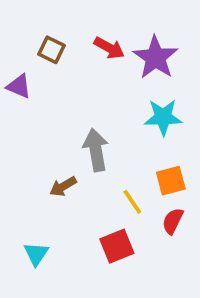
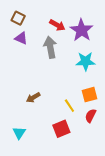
brown square: (52, 50) -> (18, 18), moved
purple triangle: (19, 86) -> (21, 38), moved
gray arrow: (96, 150) -> (50, 47), moved

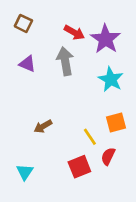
purple triangle: (21, 38) -> (27, 64), moved
cyan star: (85, 61) -> (111, 79), turned 30
red semicircle: (91, 116) -> (108, 156), moved

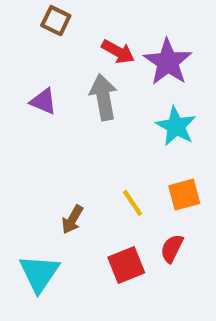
brown square: (23, 23) -> (56, 21), moved
brown arrow: (43, 126) -> (72, 219), moved, turned -30
yellow line: (90, 137) -> (132, 203), moved
cyan triangle: (25, 172) -> (39, 273), size x1.5

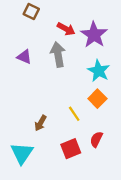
orange square: (184, 195) -> (97, 99), moved, turned -30

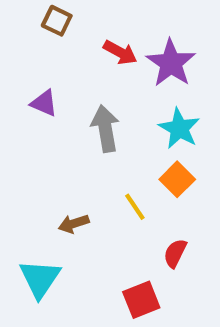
gray arrow: (58, 54) -> (105, 129), moved
brown arrow: (41, 123) -> (74, 224), turned 42
red square: (71, 149) -> (141, 300), moved

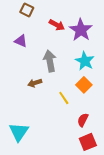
purple triangle: (44, 103) -> (21, 41), moved
brown arrow: (74, 224) -> (35, 83), moved
red square: (141, 300) -> (88, 142), moved

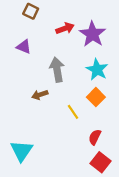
red arrow: (57, 25) -> (65, 28), turned -49
red square: (88, 142) -> (100, 162), turned -30

